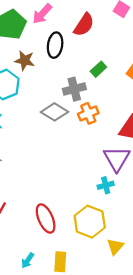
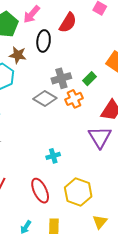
green rectangle: (98, 69) -> (89, 79), moved
cyan cross: (106, 185) -> (53, 156), moved
yellow triangle: (115, 247) -> (100, 222), moved

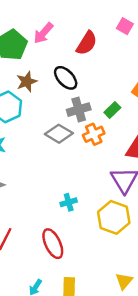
black ellipse: (44, 41) -> (66, 78), moved, turned -50
brown star: (18, 55) -> (27, 82), turned -30
yellow hexagon: (78, 192) -> (114, 217), moved

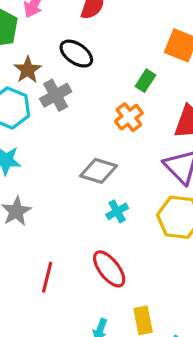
gray cross: (79, 110) -> (56, 95), moved
gray diamond: (59, 134) -> (99, 171), moved

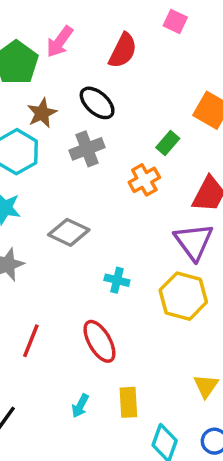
gray cross: (56, 95) -> (87, 149), moved
gray diamond: (99, 171) -> (69, 232), moved
cyan cross: (117, 211) -> (117, 280), turned 35

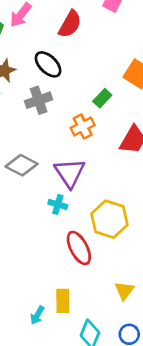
purple triangle: (194, 242) -> (70, 173), moved
red ellipse: (99, 341) -> (79, 248), moved
cyan arrow: (80, 406) -> (37, 315), moved

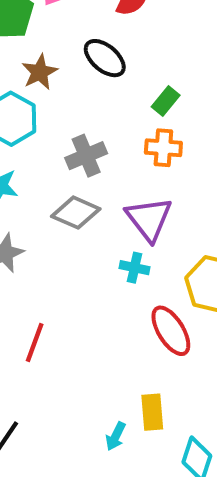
green rectangle: (102, 98) -> (166, 101), moved
gray cross: (39, 100) -> (86, 156), moved
orange cross: (83, 126) -> (163, 148), turned 35

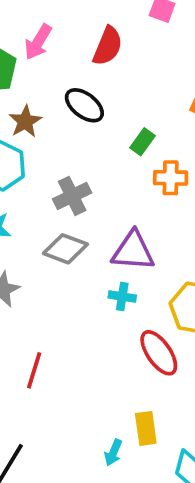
orange cross: (163, 148) -> (171, 178), moved
purple triangle: (149, 219) -> (133, 251), turned -45

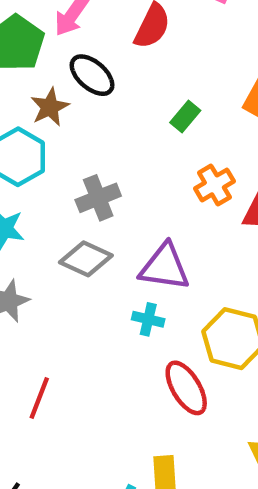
black ellipse: (84, 105) -> (92, 75), moved
green rectangle: (143, 142) -> (185, 116), moved
orange cross: (171, 178) -> (214, 185), turned -36

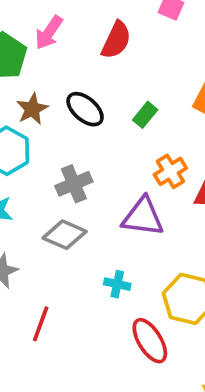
black ellipse: (92, 75) -> (85, 109), moved
purple triangle: (165, 267) -> (143, 217), moved
red line: (39, 398) -> (41, 324), moved

